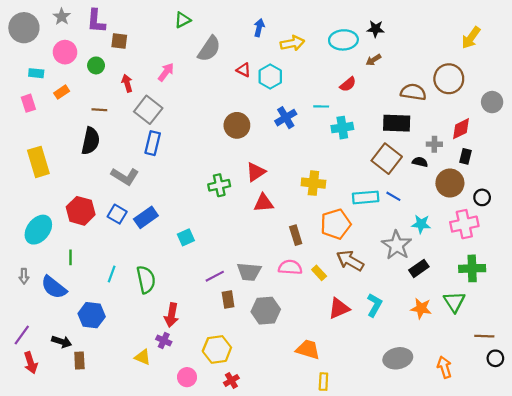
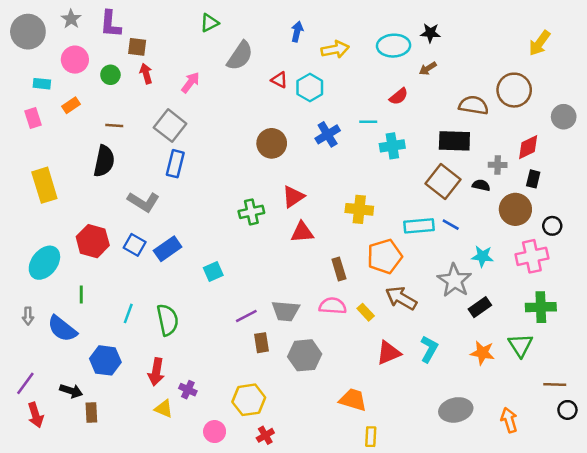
red arrow: (127, 83) -> (146, 74), moved
red arrow: (171, 315) -> (156, 372), moved

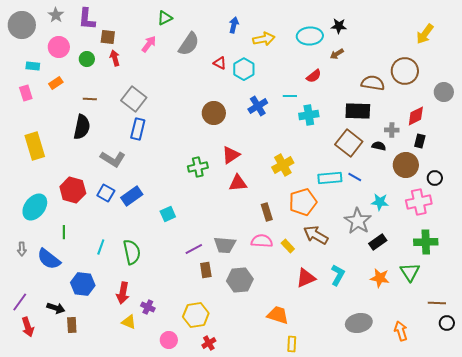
pink arrow: (190, 82) -> (149, 44), moved
yellow cross: (359, 209) -> (283, 165), turned -35

